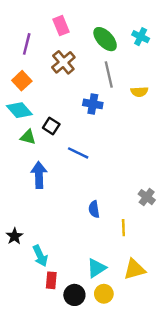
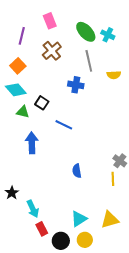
cyan cross: (141, 37) -> (108, 35), moved
yellow line: (123, 228) -> (113, 179), moved
red rectangle: (51, 280) -> (42, 229), turned -32

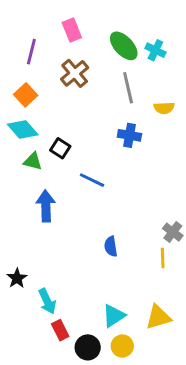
blue cross: (76, 85) -> (129, 135), moved

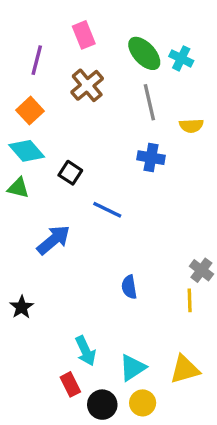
green triangle: (33, 161) -> (18, 188), moved
blue arrow: (46, 206) -> (54, 240), turned 52
black star: (17, 278) -> (22, 307), moved
cyan arrow: (47, 301) -> (85, 351), moved

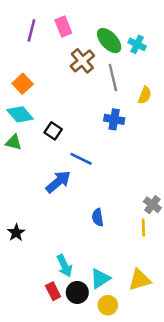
purple line: (37, 60) -> (31, 30), moved
brown cross: (87, 85) -> (82, 61), moved
yellow semicircle: (191, 126) -> (145, 95), turned -66
blue arrow: (54, 240) -> (58, 182), moved
black circle: (102, 405) -> (77, 292), moved

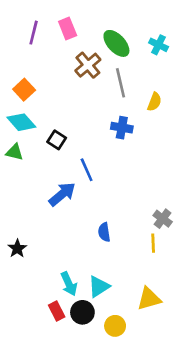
cyan cross: (137, 44) -> (159, 45), moved
blue line: (81, 159) -> (87, 170), turned 40
cyan triangle: (100, 278) -> (99, 287), moved

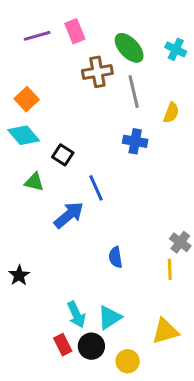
purple line: (34, 33) -> (37, 36), turned 60
brown cross: (88, 65) -> (97, 72), turned 30
green triangle: (15, 152) -> (34, 182), moved

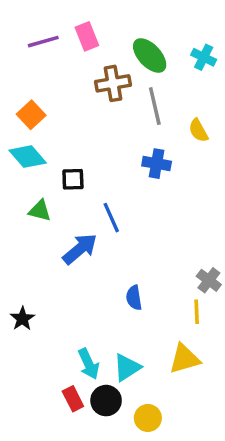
yellow semicircle: (171, 113) -> (198, 130), turned 130
black square: (63, 155) -> (73, 179), turned -35
yellow triangle: (165, 331) -> (184, 359), moved

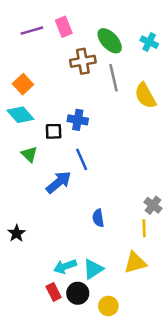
yellow semicircle: (198, 130) -> (145, 96), size x1.5
blue cross: (157, 164) -> (78, 120), moved
green triangle: (40, 211) -> (29, 154), turned 30
cyan arrow: (89, 364) -> (65, 266), turned 95

